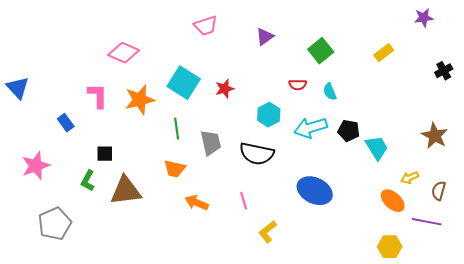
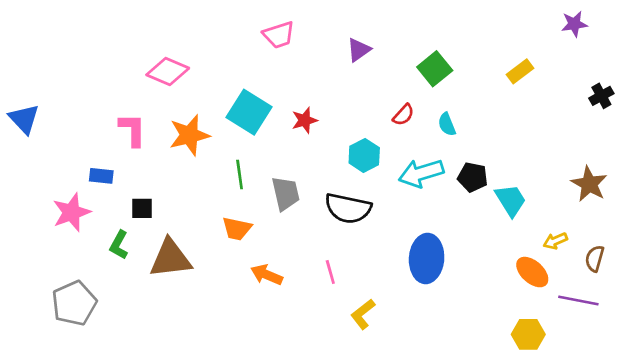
red semicircle: (298, 85) -> (404, 115), turned -48
blue rectangle: (66, 123) -> (101, 176), moved, turned -48
pink star: (36, 166) -> (71, 212), moved
blue ellipse: (315, 191) -> (427, 258), turned 68

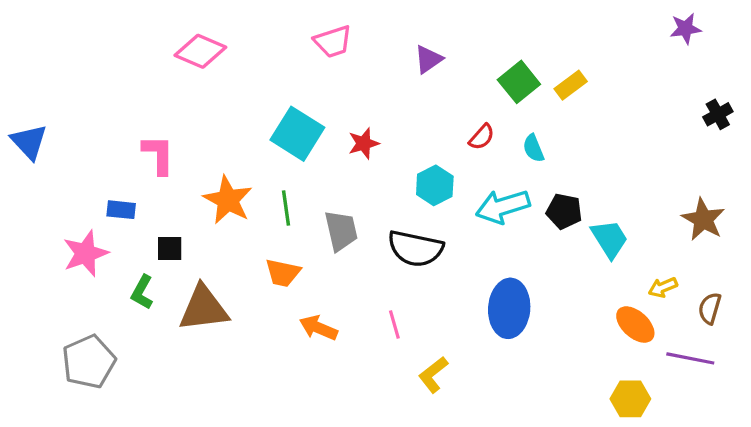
pink diamond: (168, 71) -> (200, 51), moved
yellow rectangle: (520, 71) -> (571, 85), moved
orange star: (189, 135) -> (228, 200), moved, turned -30

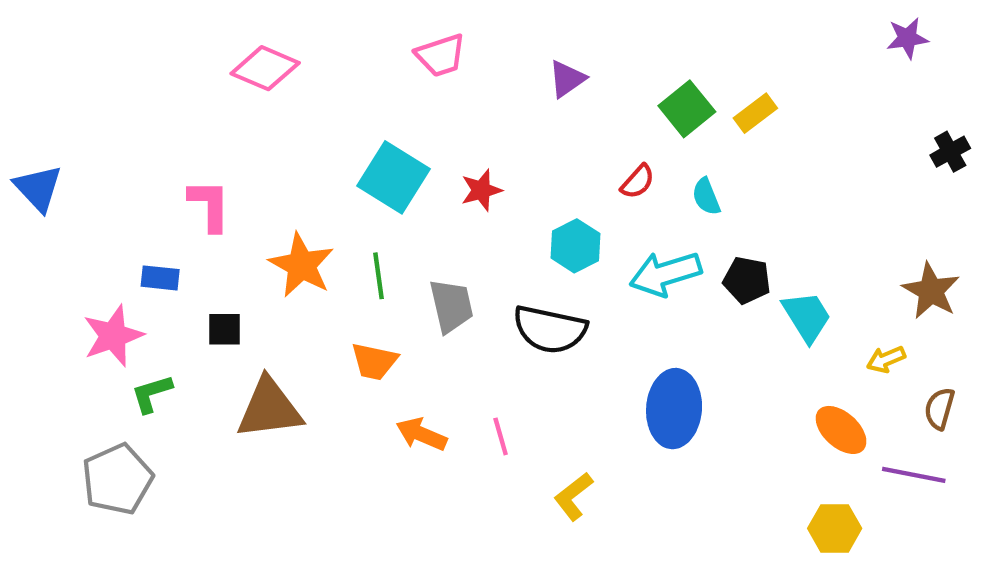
yellow arrow: (663, 287) -> (886, 359), moved
green L-shape: (142, 292) -> (152, 394), moved, turned 44
pink line: (394, 325) -> (501, 436), moved

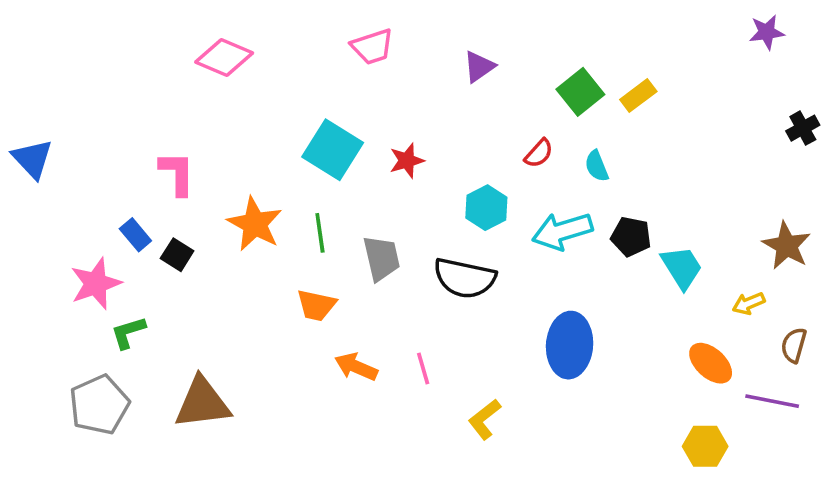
blue rectangle: (160, 278) -> (135, 235), turned 44
black square: (224, 329) -> (177, 255), moved, turned 32
brown triangle: (269, 409) -> (202, 403), moved

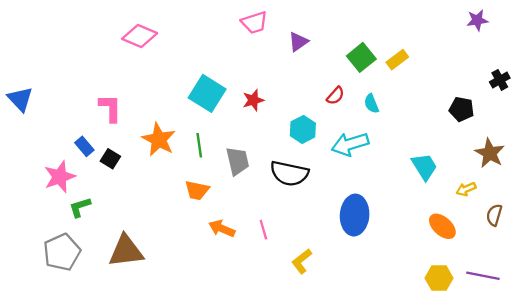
pink trapezoid: (372, 47) -> (254, 23), moved
black pentagon: (631, 237) -> (462, 109), moved
purple line: (772, 401) -> (483, 276), moved

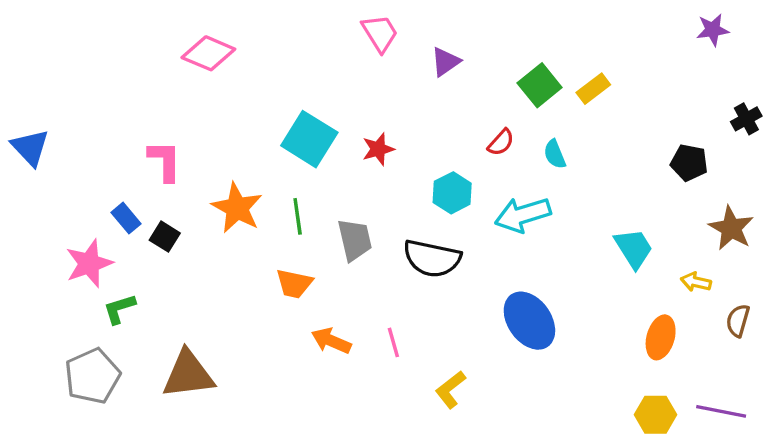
pink trapezoid: (254, 23) -> (380, 33), turned -104
yellow arrow: (466, 189) -> (696, 282), turned 36
blue ellipse: (355, 215) -> (529, 321), turned -39
orange ellipse: (442, 226) -> (661, 337), turned 64

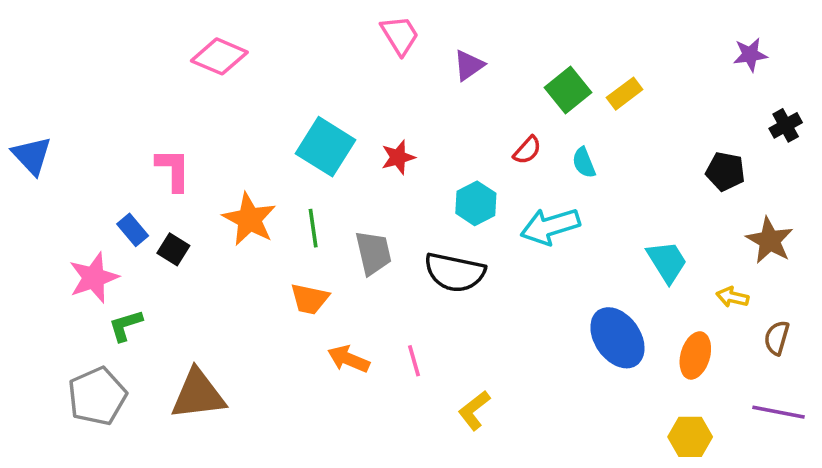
purple star: (713, 30) -> (750, 55), moved
blue ellipse: (529, 321) -> (617, 338), moved
purple line: (721, 411) -> (778, 412), moved

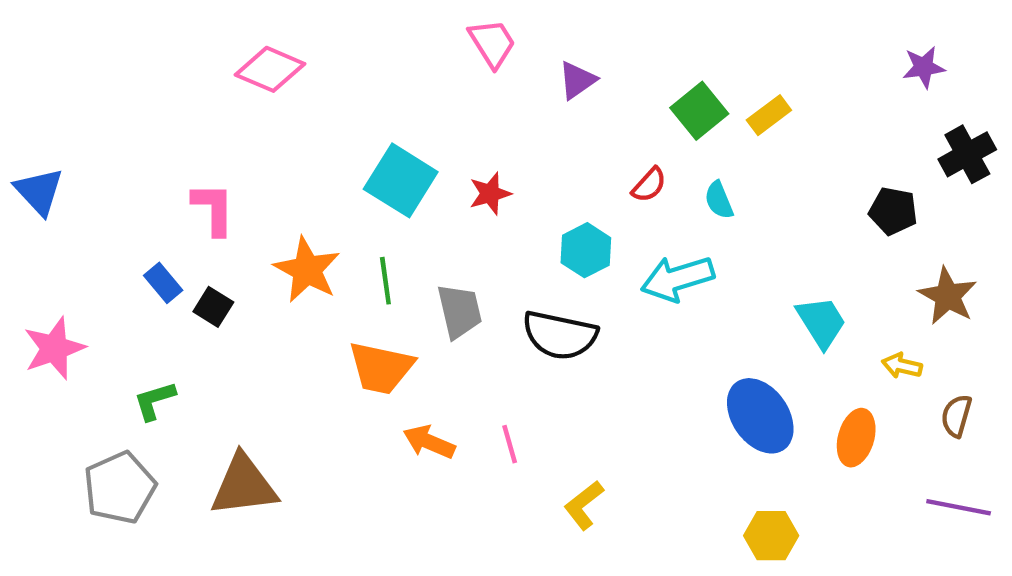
black cross: (786, 125) -> (967, 154), size x1.4
pink star: (94, 278) -> (54, 348), moved
orange trapezoid: (310, 299) -> (381, 368), size x1.4
yellow hexagon: (690, 437) -> (771, 536), moved

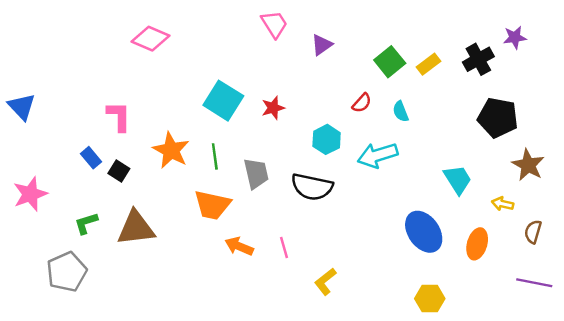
black cross: (967, 154) -> (478, 59), moved
black pentagon: (893, 211) -> (498, 118), size x1.5
brown triangle: (244, 486) -> (136, 228), moved

